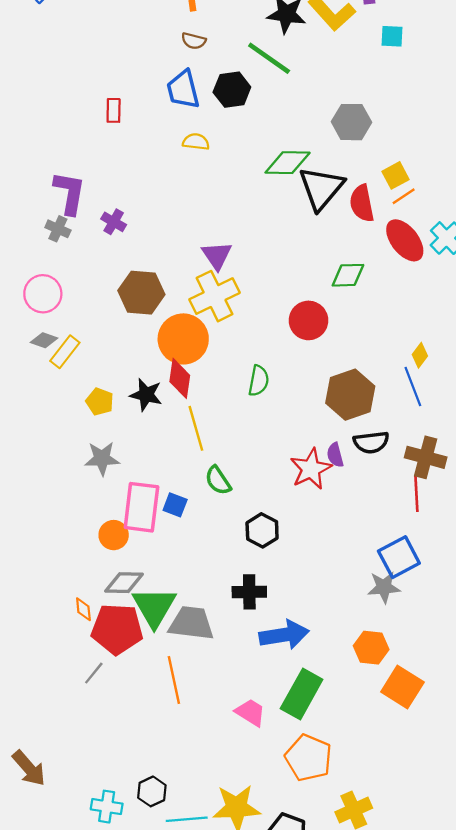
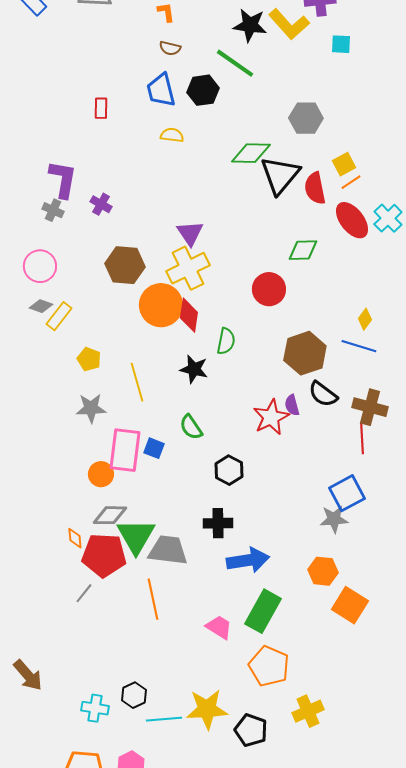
red diamond: (180, 378) -> (189, 315), moved
blue line: (413, 387) -> (359, 346), turned -52
black star: (146, 395) -> (194, 369), moved
yellow line: (196, 428) -> (137, 382), moved
black semicircle: (371, 442) -> (323, 394), turned 44

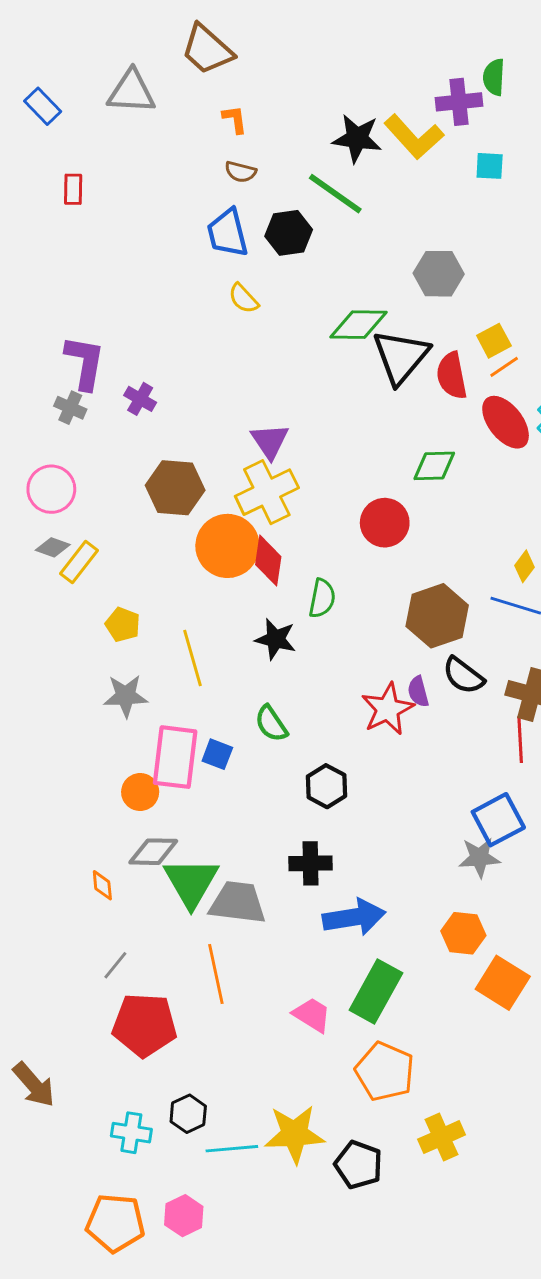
red rectangle: (101, 108) -> (73, 189), moved
yellow semicircle: (172, 135) -> (244, 298), turned -140
red pentagon: (104, 555) -> (145, 1025), moved

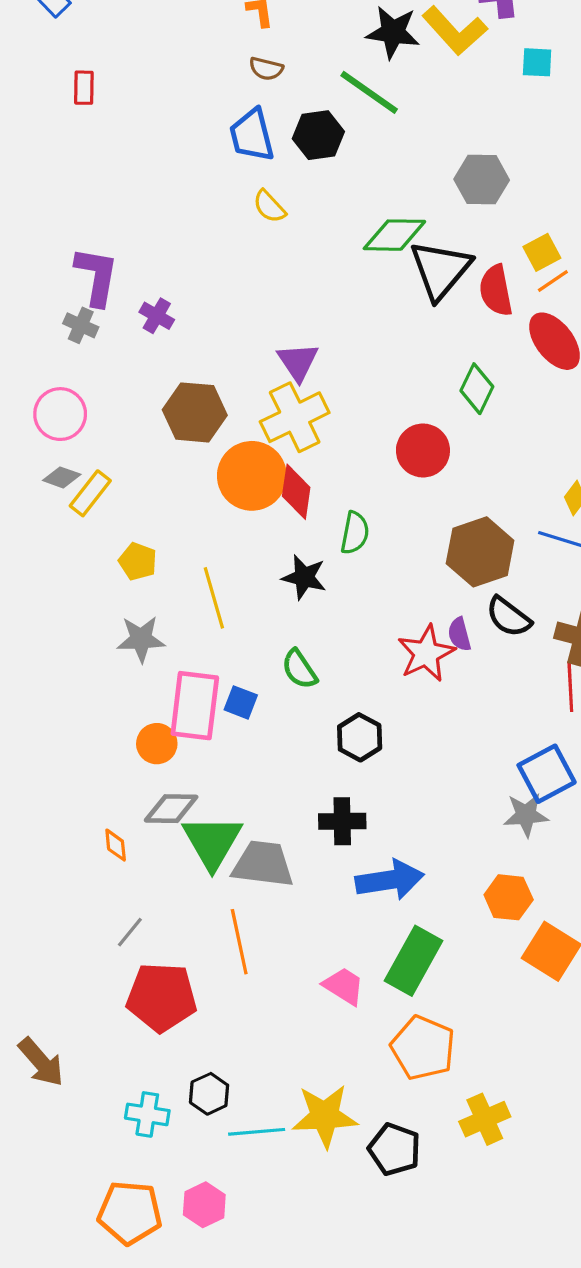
green diamond: (434, 466) -> (477, 389), turned -63

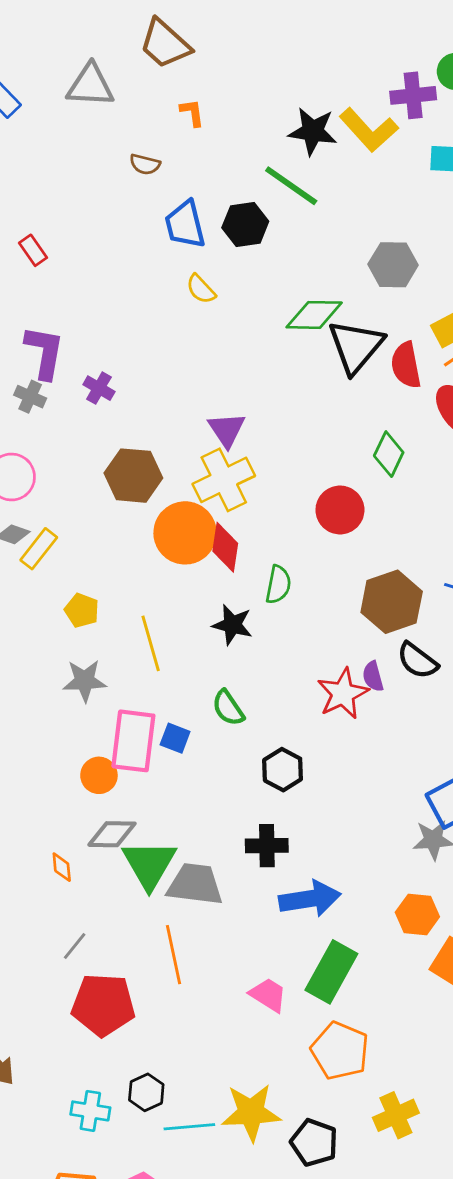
brown semicircle: (266, 69) -> (145, 164), moved
red rectangle: (84, 88) -> (33, 250), moved, turned -36

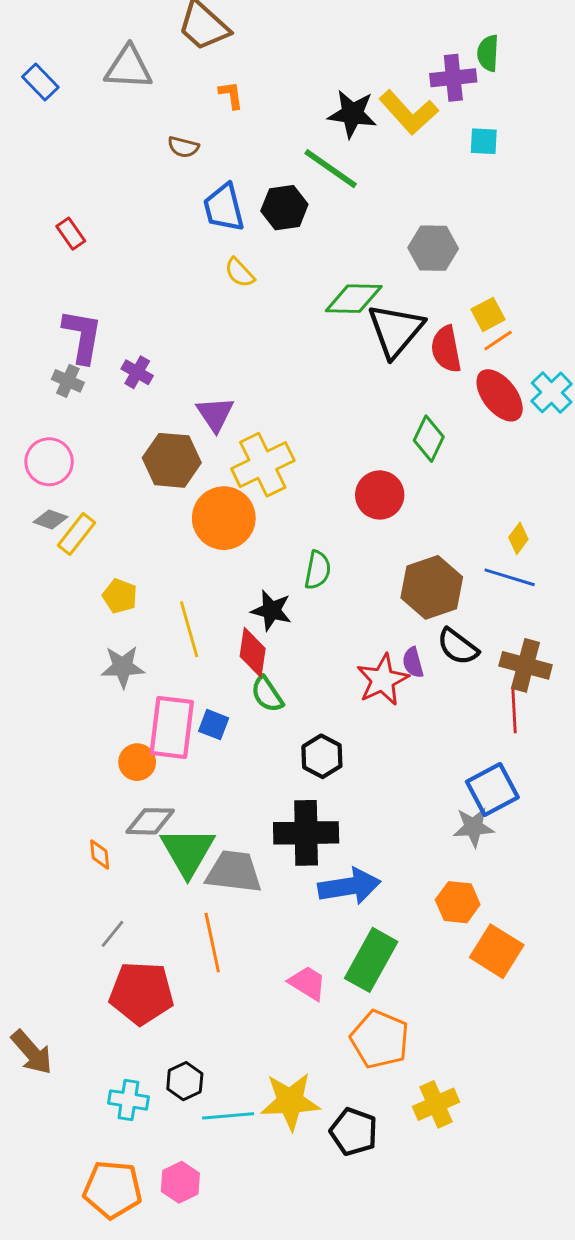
purple triangle: (227, 430) -> (215, 414), moved
red diamond: (225, 547) -> (253, 652), moved
black cross: (267, 846) -> (306, 833), size x1.5

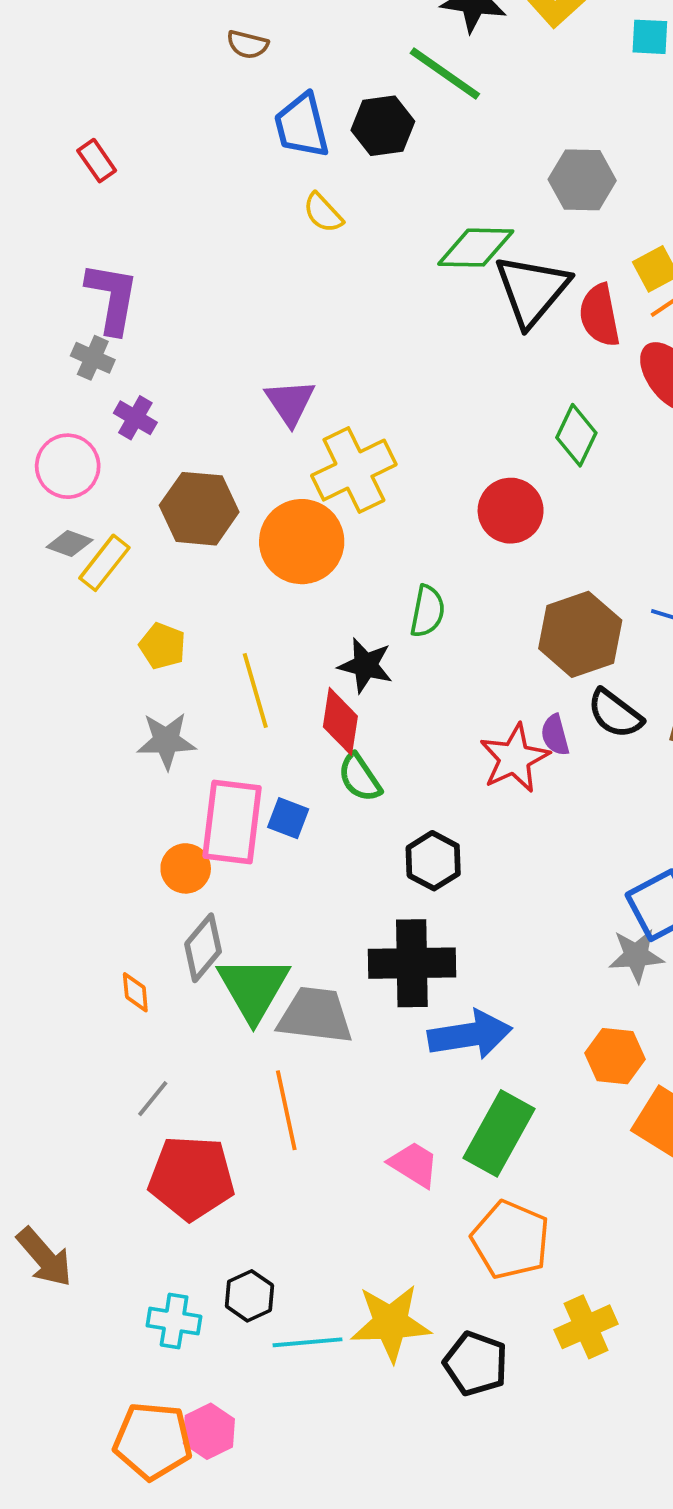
purple cross: (137, 372) -> (135, 418), moved
brown hexagon: (172, 460) -> (199, 509), moved
gray diamond: (150, 821) -> (203, 948), turned -51
pink hexagon: (180, 1182) -> (209, 1431), moved

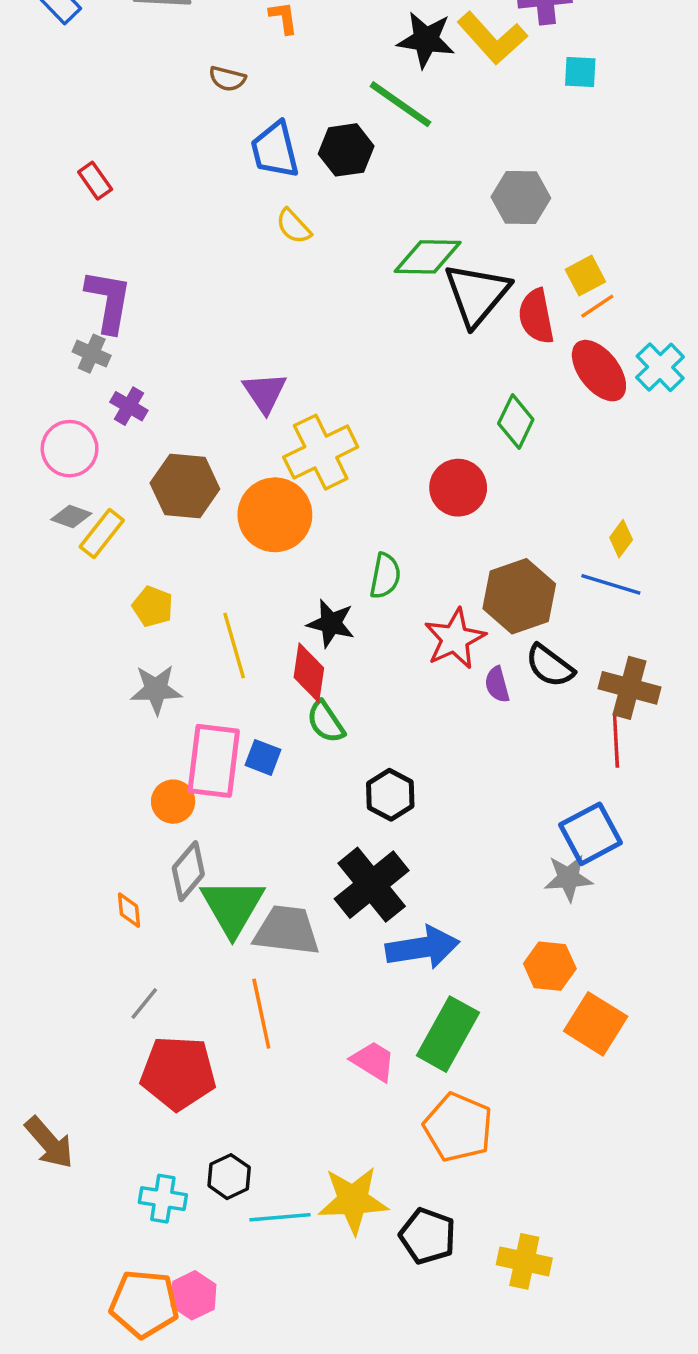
red star: (514, 758) -> (455, 639), moved
black cross: (412, 963) -> (372, 885), turned -38
yellow cross: (586, 1327) -> (524, 1261), moved, turned 36

